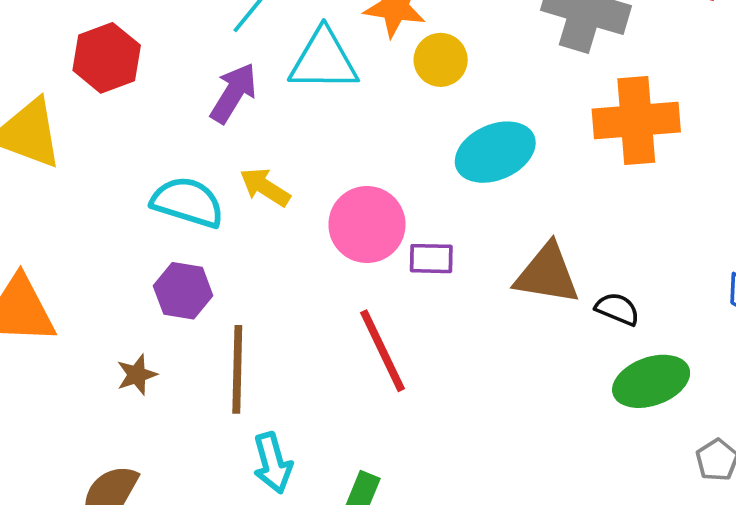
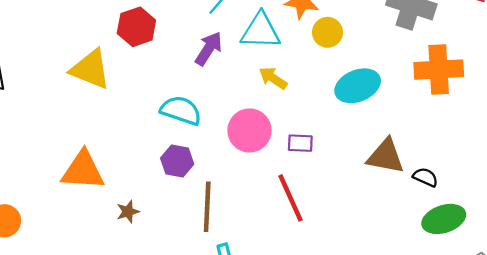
yellow arrow: (265, 187) -> (273, 78), moved
pink circle: (367, 225) -> (250, 130), moved
purple rectangle: (431, 259) -> (300, 143), moved
brown star: (137, 375) -> (128, 212), moved

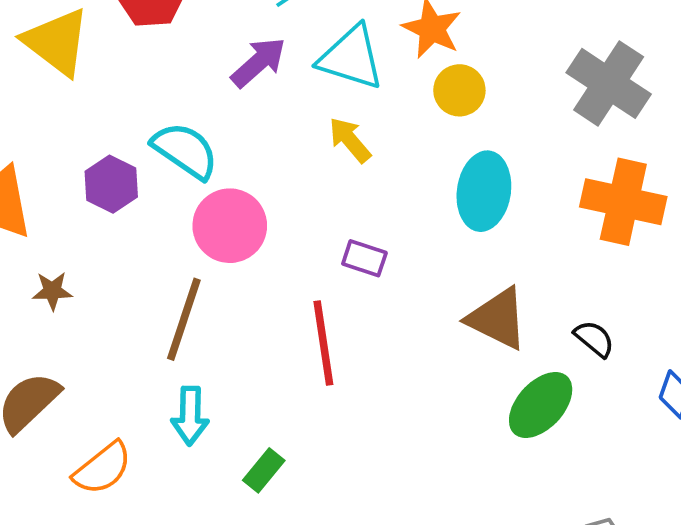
cyan ellipse: (358, 86) -> (484, 191), turned -75
pink circle: (250, 130) -> (230, 226), moved
purple hexagon: (177, 161) -> (111, 184), moved
black semicircle: (425, 177) -> (594, 339), moved
green ellipse: (444, 219) -> (541, 405), moved, turned -45

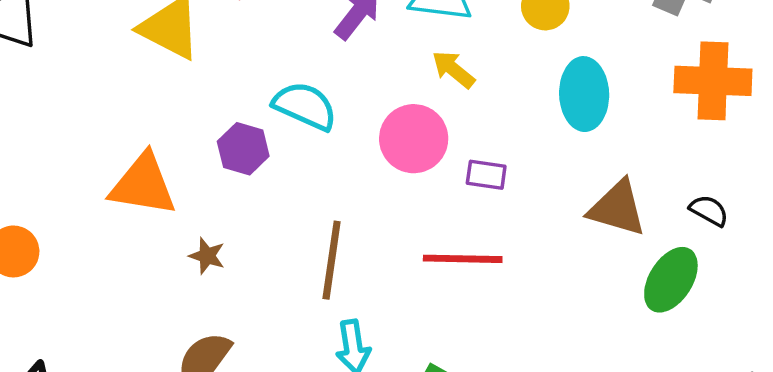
pink circle: (230, 226) -> (414, 139), moved
brown star: (52, 291) -> (207, 256), turned 30
red line: (323, 343) -> (463, 259), turned -70

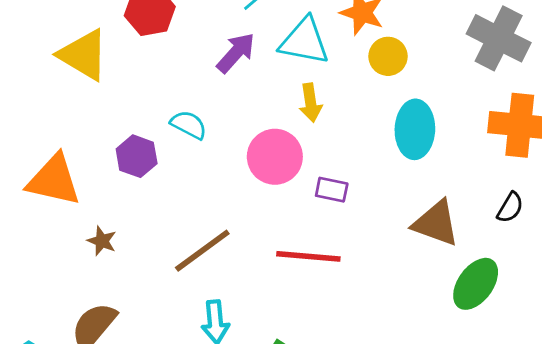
yellow arrow: (453, 69) -> (311, 103), turned -141
cyan semicircle: (305, 106) -> (189, 125), size x0.7
black semicircle: (709, 211) -> (510, 208), moved, turned 88
brown line: (332, 260) -> (202, 251), turned 42

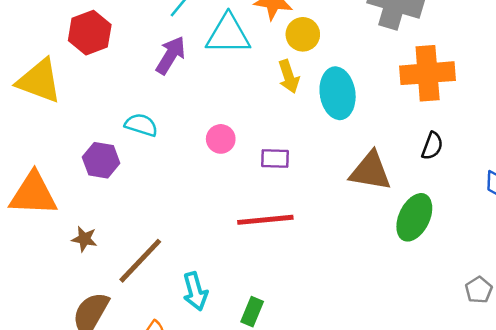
yellow arrow: (311, 103) -> (289, 77), moved
pink circle: (275, 157) -> (221, 139), size x0.6
brown line: (202, 251) -> (140, 261), moved

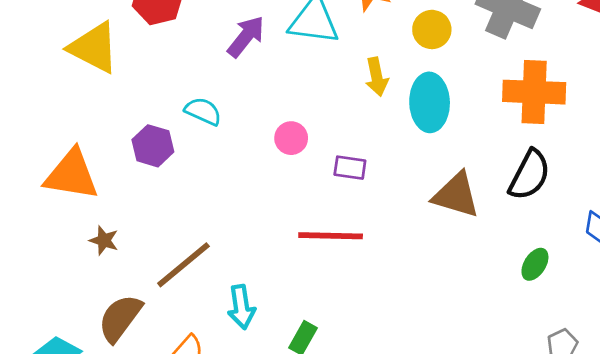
yellow circle: (303, 34) -> (432, 29), moved
black semicircle: (432, 146) -> (529, 175), size x1.6
green ellipse: (414, 217) -> (535, 264), moved, size x0.6
brown star: (84, 239) -> (104, 240), moved

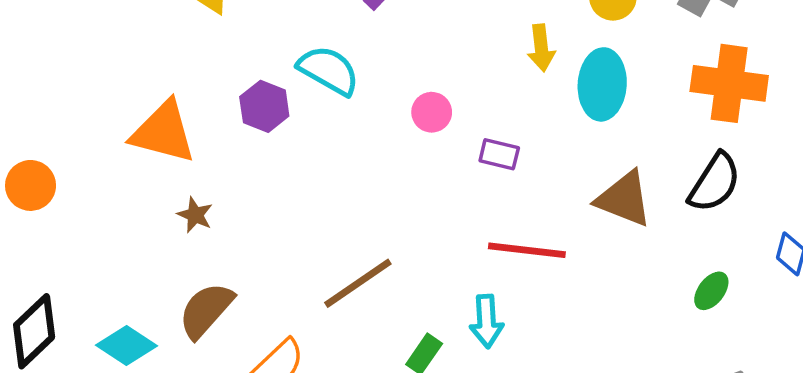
cyan semicircle: (203, 111) -> (329, 70), size x1.4
red line: (331, 236) -> (527, 250), moved
brown line: (183, 265) -> (358, 283), moved
cyan arrow: (241, 307) -> (486, 321), moved

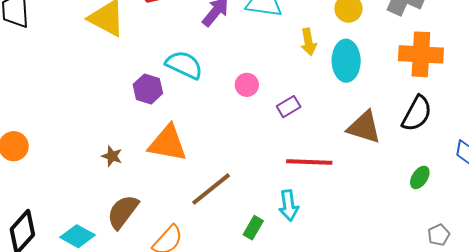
orange triangle: (163, 132) -> (168, 143), moved
purple rectangle: (499, 154) -> (289, 107), turned -40

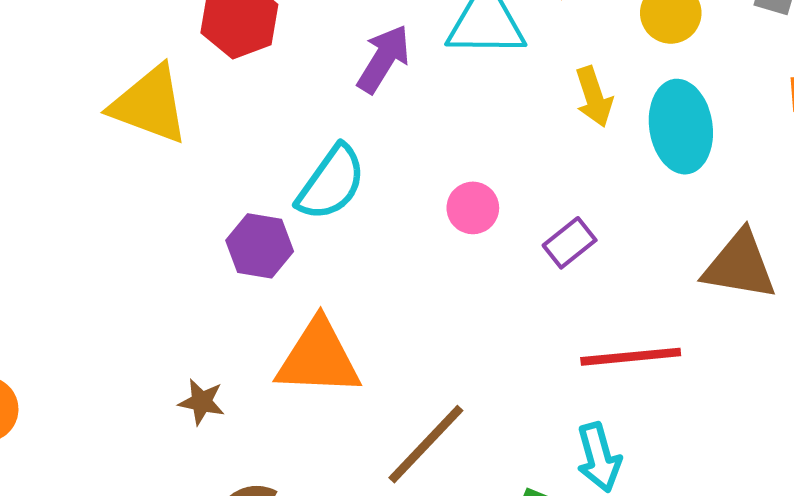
cyan semicircle: (184, 65) -> (331, 183), turned 108

